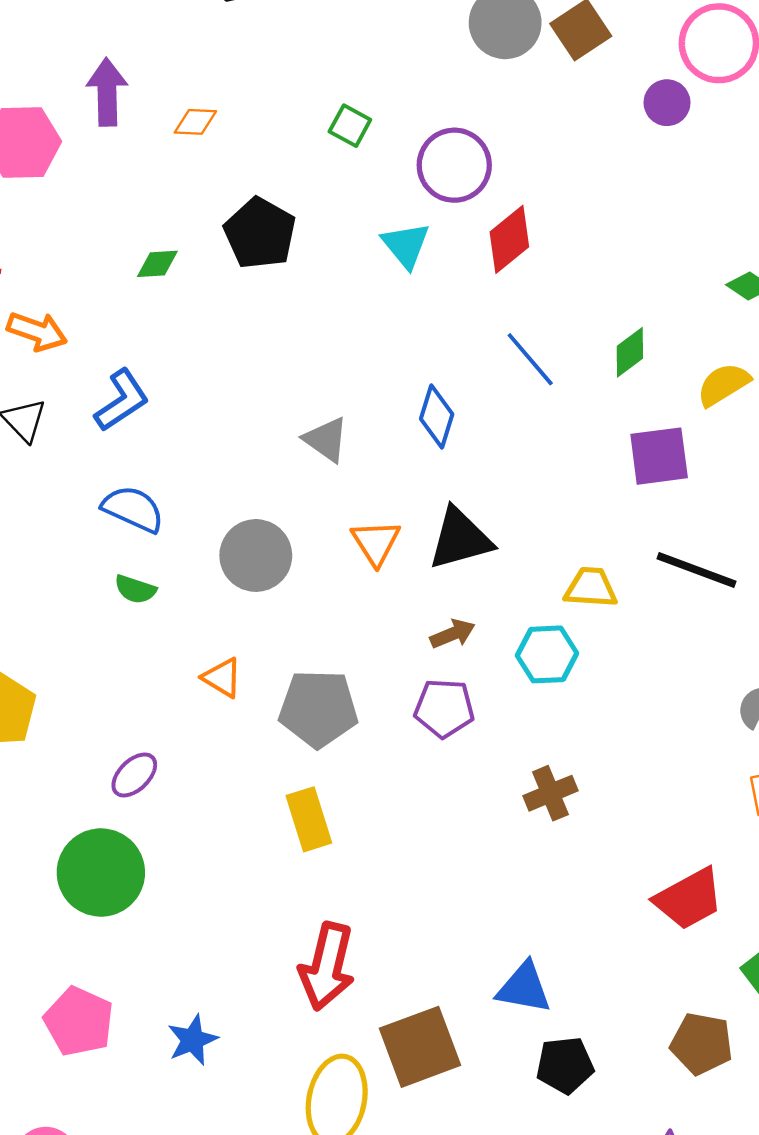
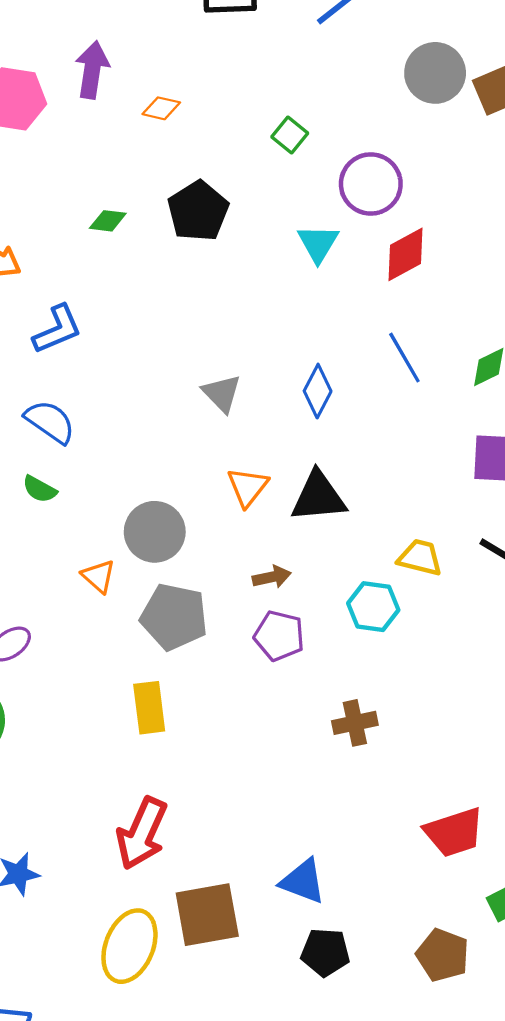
gray circle: (256, 555) -> (155, 532), moved
brown arrow: (453, 634) -> (272, 577), moved

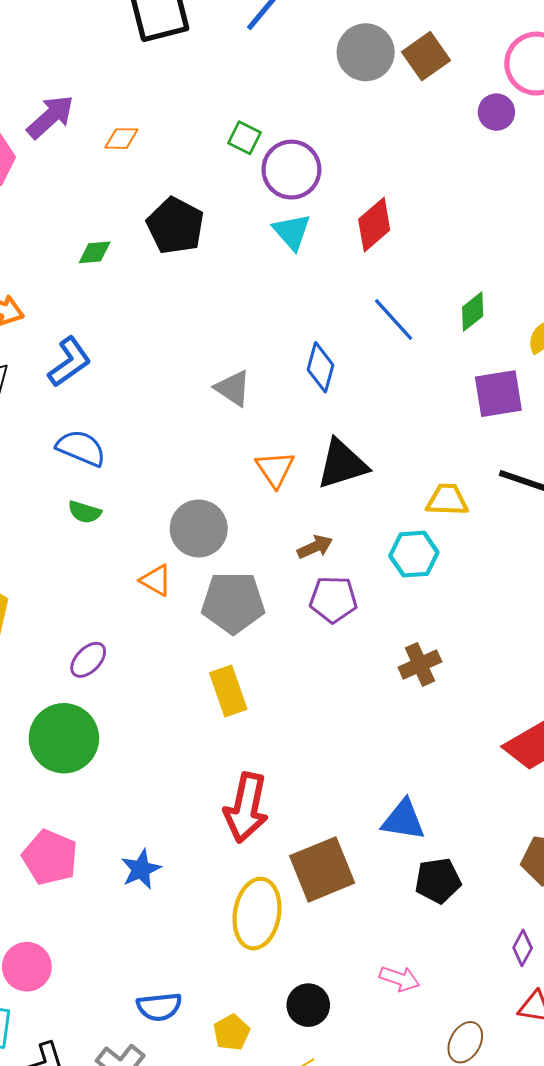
purple arrow: (92, 70) -> (50, 117), turned 51
purple circle: (371, 184) -> (291, 170), moved

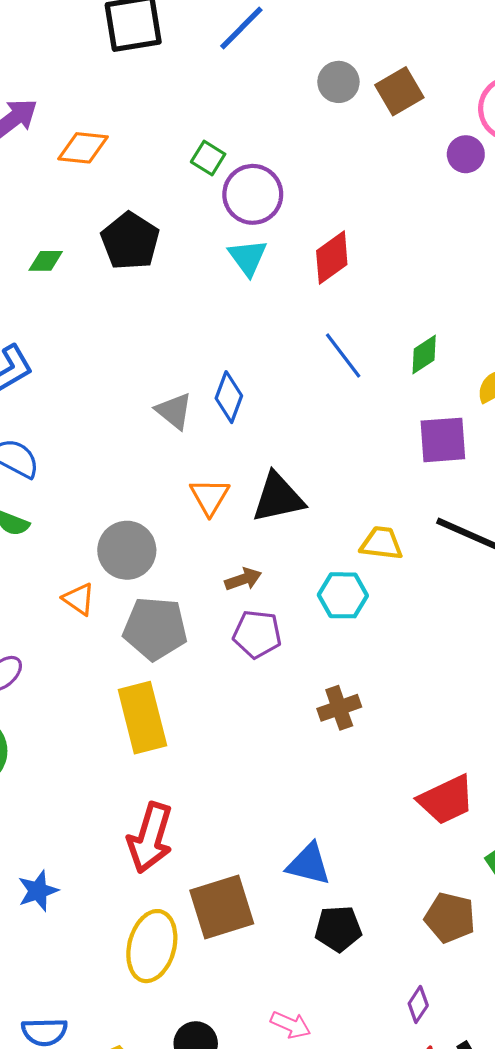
gray circle: (366, 52) -> (338, 82), size x0.7
orange diamond: (121, 139) -> (83, 148), size x1.4
blue diamond: (320, 367) -> (229, 397), moved
yellow rectangle: (228, 691) -> (142, 718), size x1.4

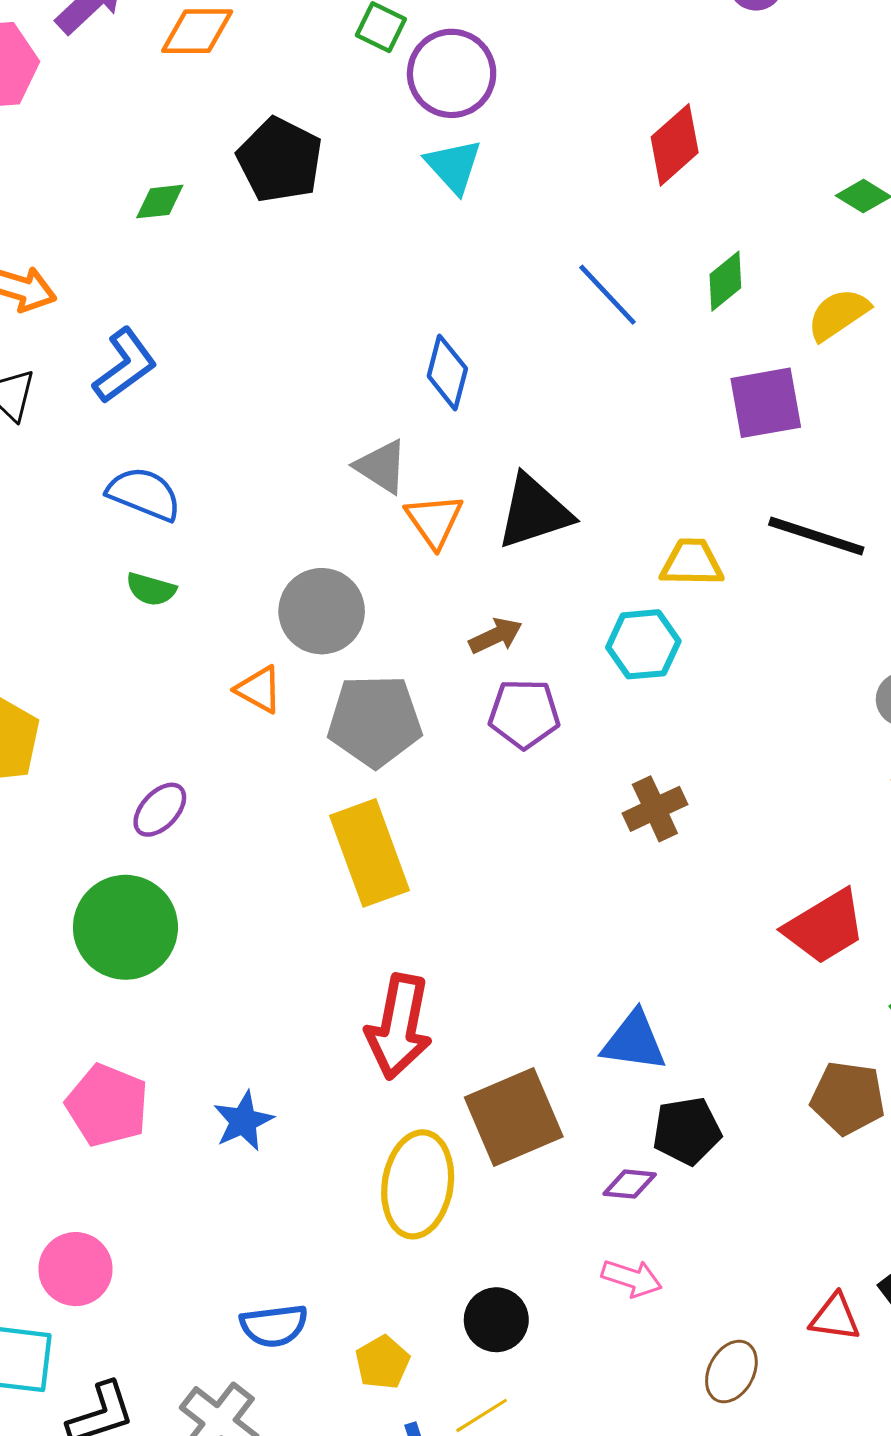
red diamond: (332, 258) -> (675, 145), moved
gray triangle: (174, 411) -> (381, 467), moved
purple diamond: (418, 1004) -> (630, 1184), moved, turned 68

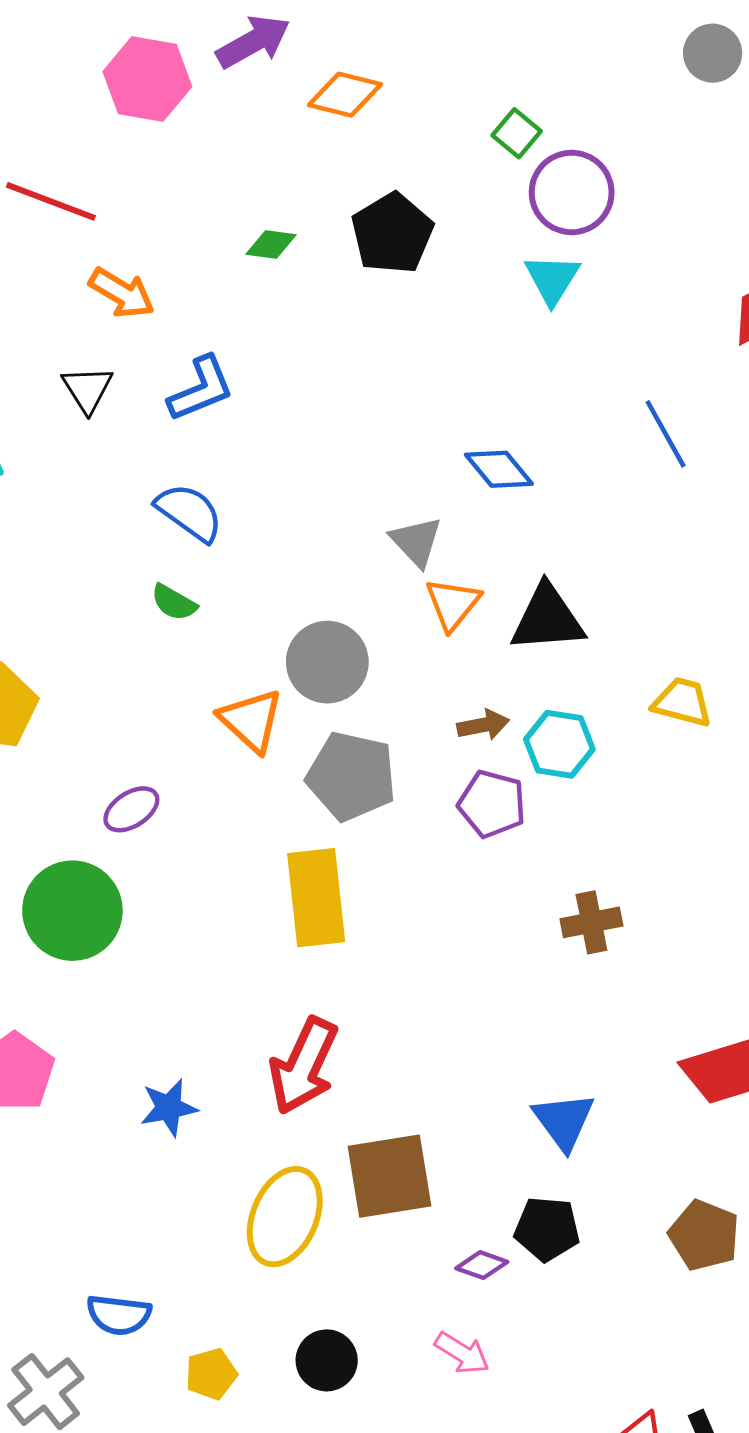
blue diamond: (447, 372) -> (499, 469), turned -68
cyan hexagon: (643, 644) -> (559, 744), moved
orange triangle: (259, 689) -> (251, 720), size x1.4
blue triangle: (634, 1041) -> (564, 1121), moved, turned 32
blue star: (243, 1121) -> (169, 1108), moved

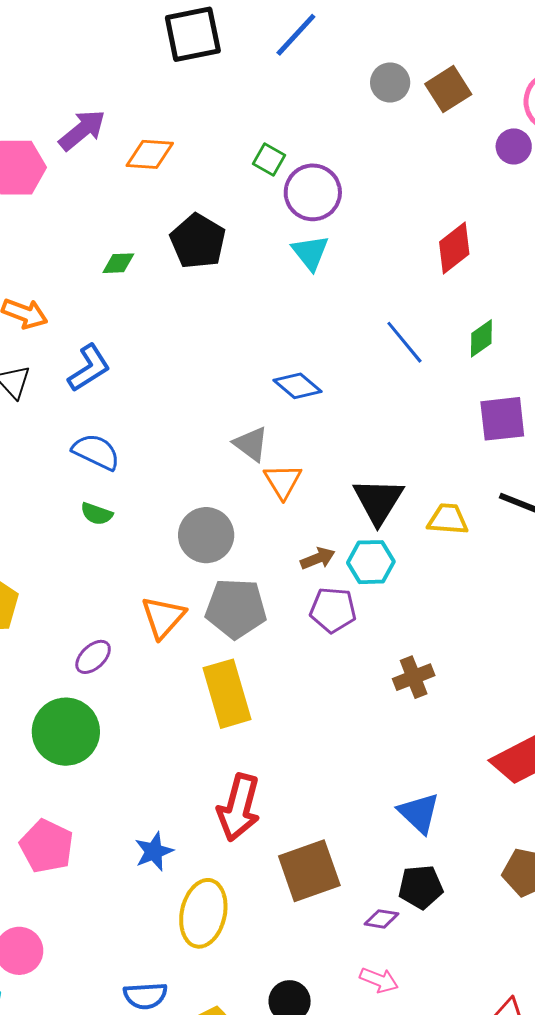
black triangle: (547, 619) -> (378, 501), moved, turned -44
orange triangle: (251, 720) -> (163, 617), moved, turned 39
yellow ellipse: (285, 1217) -> (203, 913), moved

